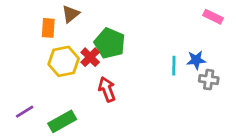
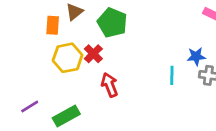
green pentagon: (110, 43) -> (112, 23), moved
cyan line: (174, 66) -> (172, 75), moved

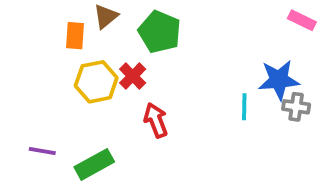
blue star: (196, 56) -> (279, 80), size x1.5
purple line: (30, 107) -> (42, 151), turned 42

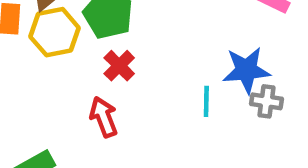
red cross: (133, 76) -> (119, 66), moved
yellow hexagon: (96, 82) -> (55, 32), moved

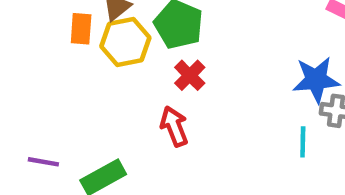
cyan line: (206, 101) -> (303, 142), moved

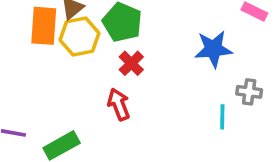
orange rectangle: (81, 29) -> (44, 26), size x1.5
blue star: (316, 80) -> (213, 49), moved

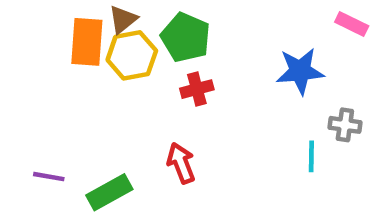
red cross: (131, 63) -> (197, 89), turned 30
red arrow: (119, 104) -> (181, 163), moved

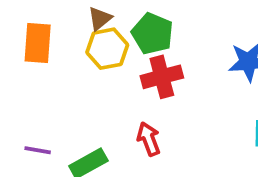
orange rectangle: (87, 42) -> (38, 43), moved
red cross: (197, 89) -> (162, 77), size x1.5

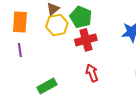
red arrow: (149, 139) -> (92, 73), moved
purple line: (38, 150) -> (20, 50), moved, turned 72

